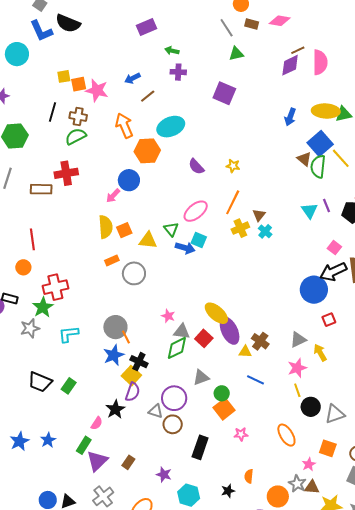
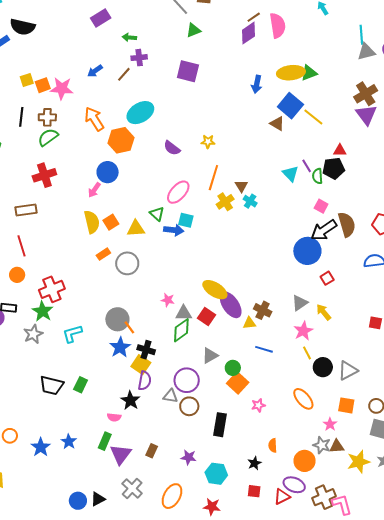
brown line: (148, 96) -> (124, 74), moved
green semicircle: (318, 167) -> (317, 176), moved, size x0.7
brown rectangle: (41, 189) -> (26, 210), moved
pink semicircle: (97, 423) -> (114, 417), turned 72

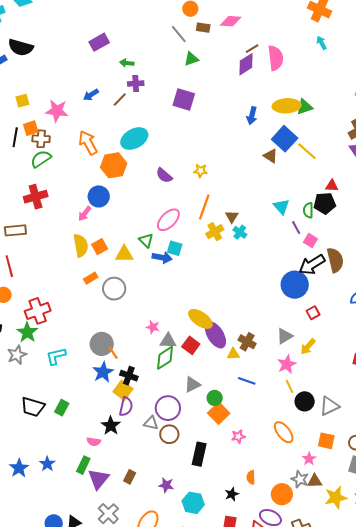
orange square: (43, 85) -> (31, 128), moved
purple line: (307, 166) -> (296, 228), moved
yellow arrow: (324, 312) -> (308, 347), turned -102

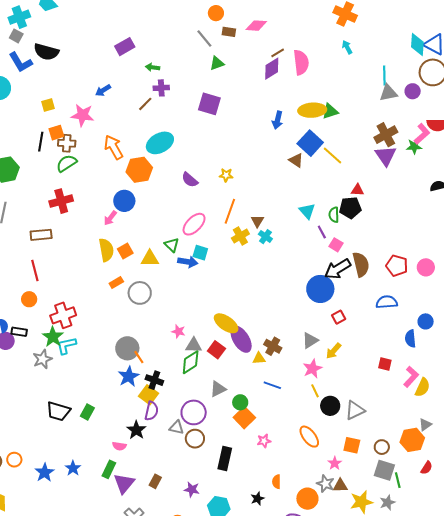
blue arrow: (91, 95) -> (103, 90), moved
cyan L-shape: (56, 356) -> (66, 346), moved

